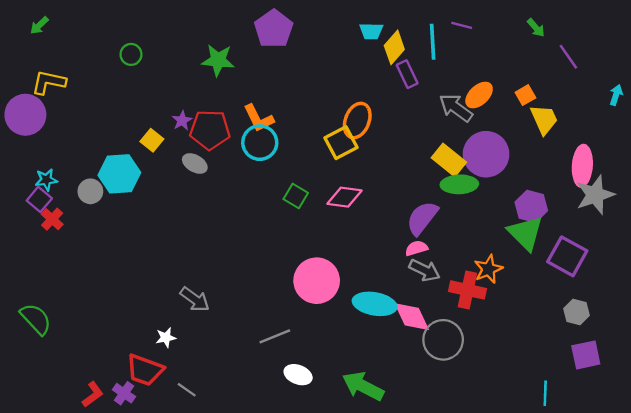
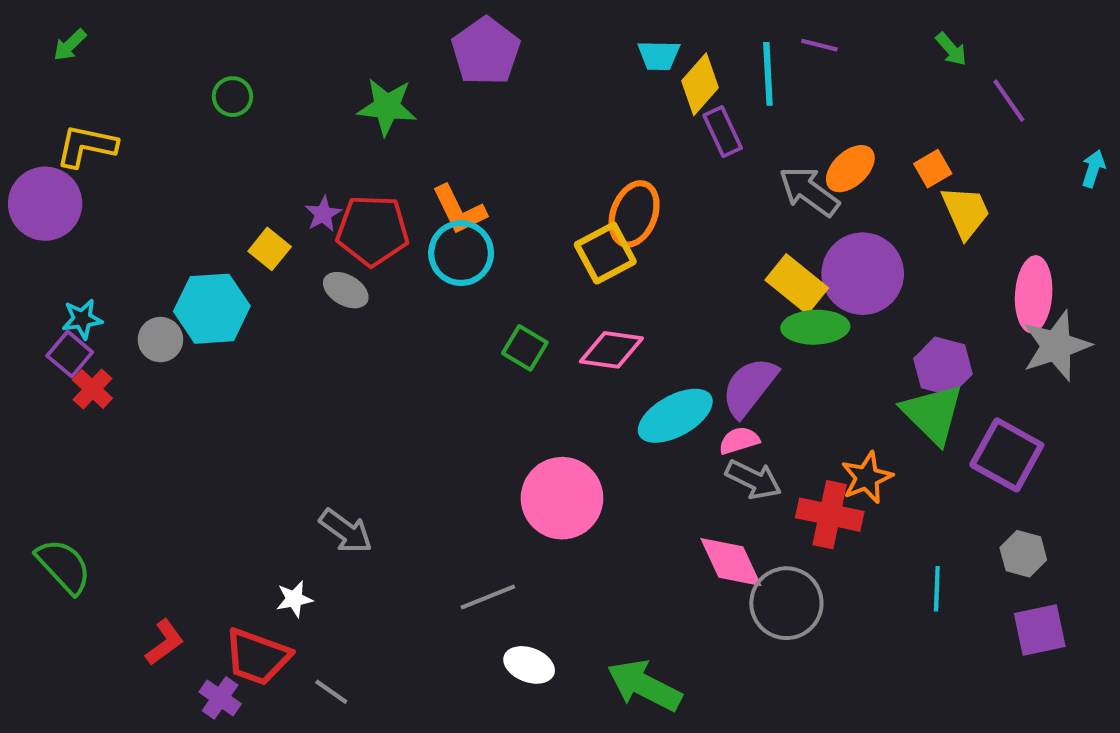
cyan ellipse: (375, 304) -> (675, 416), moved, turned -39
cyan line: (545, 393) -> (937, 589), moved
red L-shape: (93, 394) -> (165, 642), moved

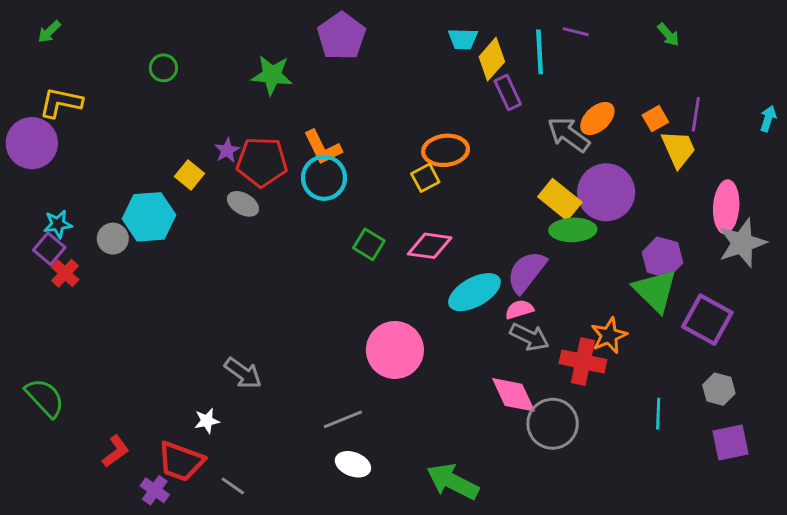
purple line: (1009, 101) -> (696, 114), moved, turned 44
orange ellipse: (634, 214) -> (446, 150), turned 63
yellow square: (605, 253) -> (425, 178), size x0.7
white ellipse: (529, 665) -> (353, 464), moved

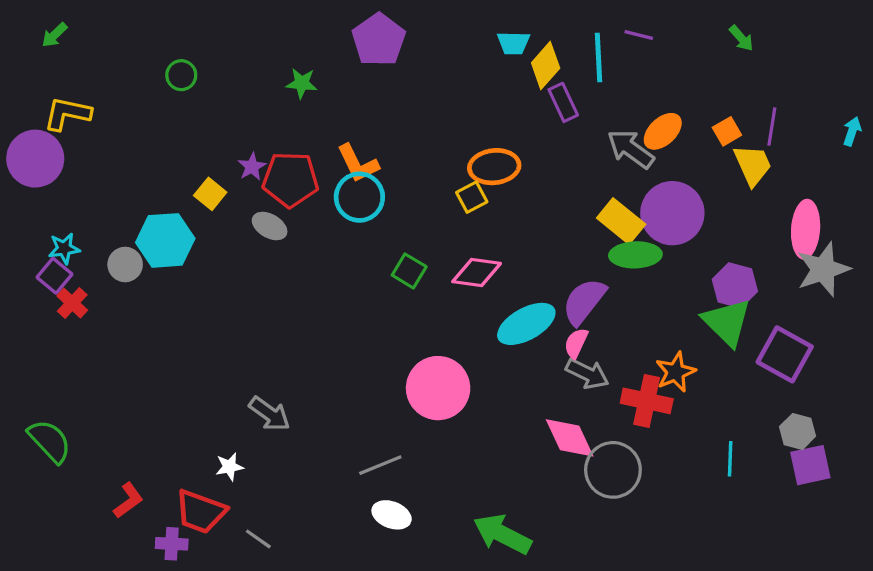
green star: (272, 75) -> (302, 83), size x0.7
pink semicircle: (519, 309) -> (576, 343), turned -48
purple square: (731, 443) -> (810, 465), moved
purple cross: (155, 490) -> (172, 544), turned -32

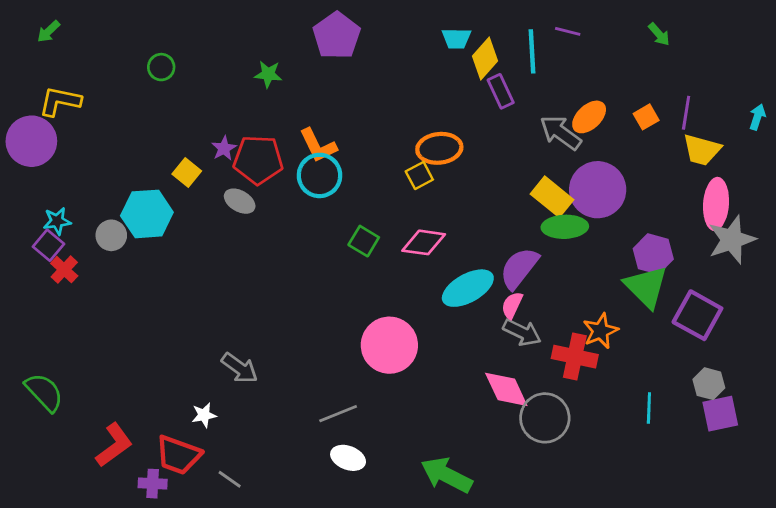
yellow trapezoid: (753, 165) -> (702, 150), moved, turned 129
red L-shape: (128, 500) -> (114, 445), size x1.4

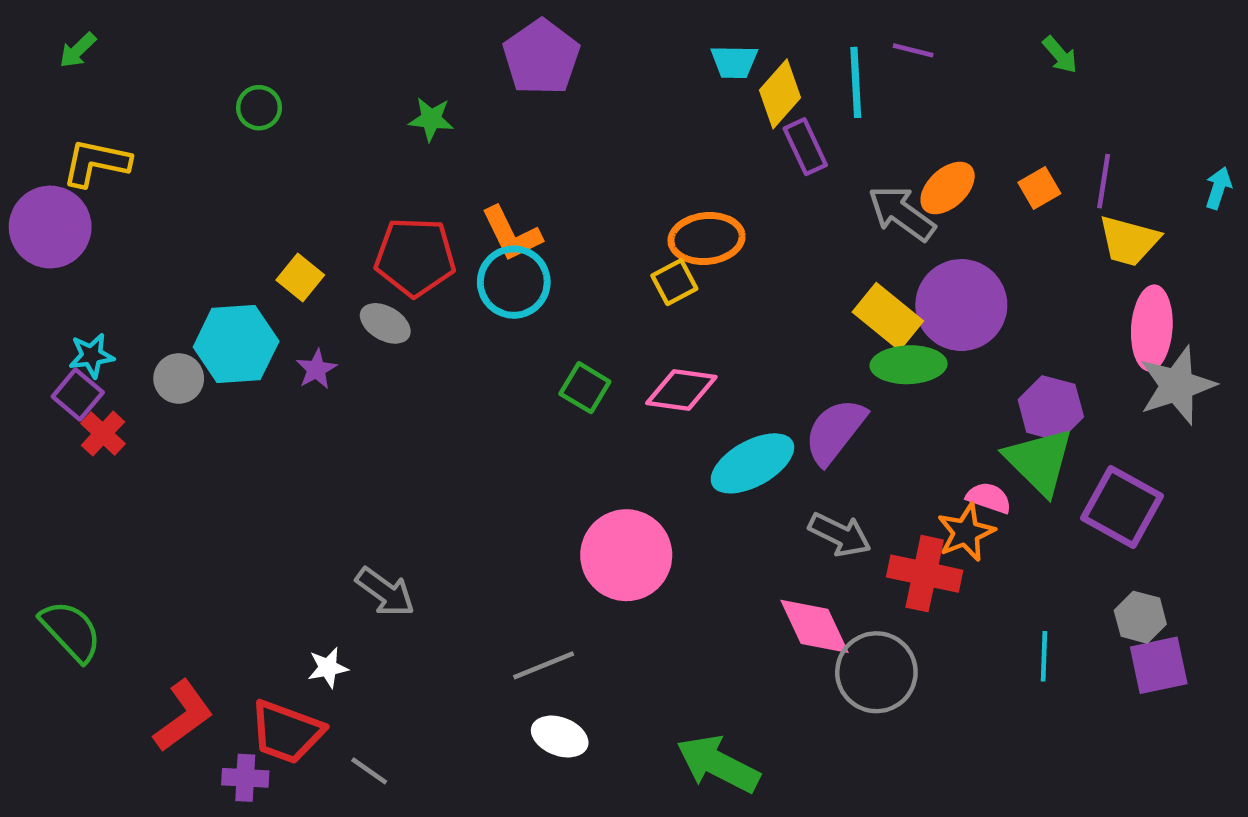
purple star: (224, 148) -> (316, 369), moved
pink semicircle: (512, 305) -> (989, 498), moved, turned 84

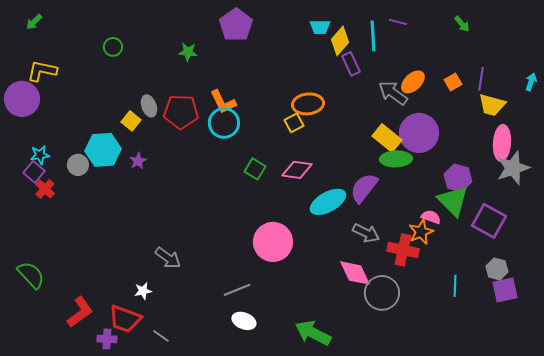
gray ellipse: (385, 323) -> (149, 106), moved, turned 40

